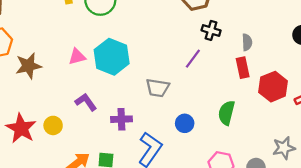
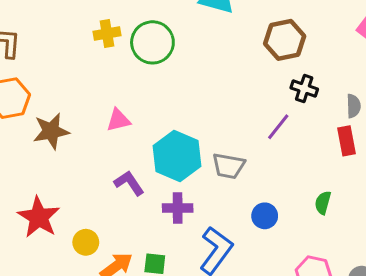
cyan hexagon: (112, 57) -> (177, 156), moved
green semicircle: (227, 113) -> (323, 203), size x0.7
yellow circle: (53, 125) -> (86, 242), moved

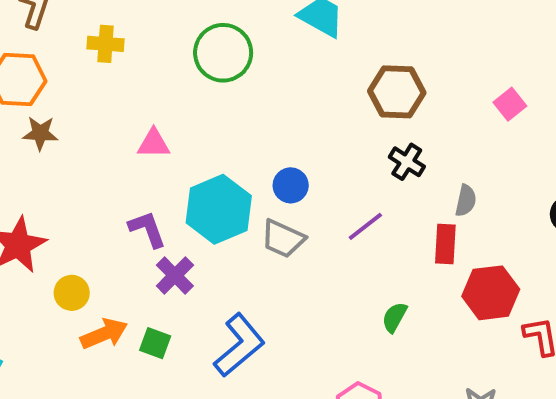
yellow cross: (107, 33) -> (106, 44), moved
purple line: (278, 127) -> (365, 226), moved
brown star: (51, 131) -> (40, 133), moved, size x0.7
purple cross: (178, 208) -> (175, 275), moved, turned 32
blue circle: (265, 216) -> (291, 185), moved

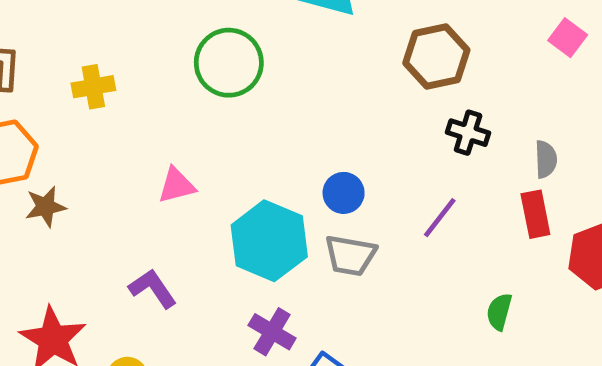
purple L-shape: (147, 229) -> (153, 289), moved
purple cross: (175, 275) -> (272, 332), moved

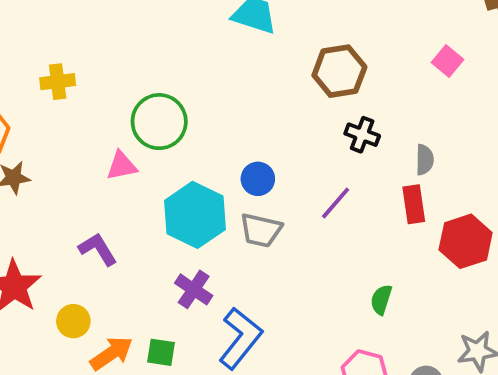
green circle: (229, 63) -> (159, 122), moved
green semicircle: (499, 312) -> (381, 300), moved

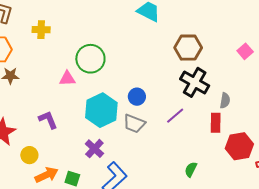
black cross: (362, 135) -> (195, 82), size x1.6

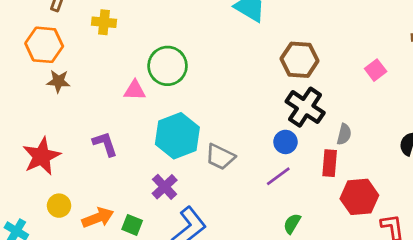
blue circle: (137, 97) -> (285, 142), moved
purple line: (175, 116) -> (278, 176), moved
yellow circle: (29, 155) -> (59, 206), moved

